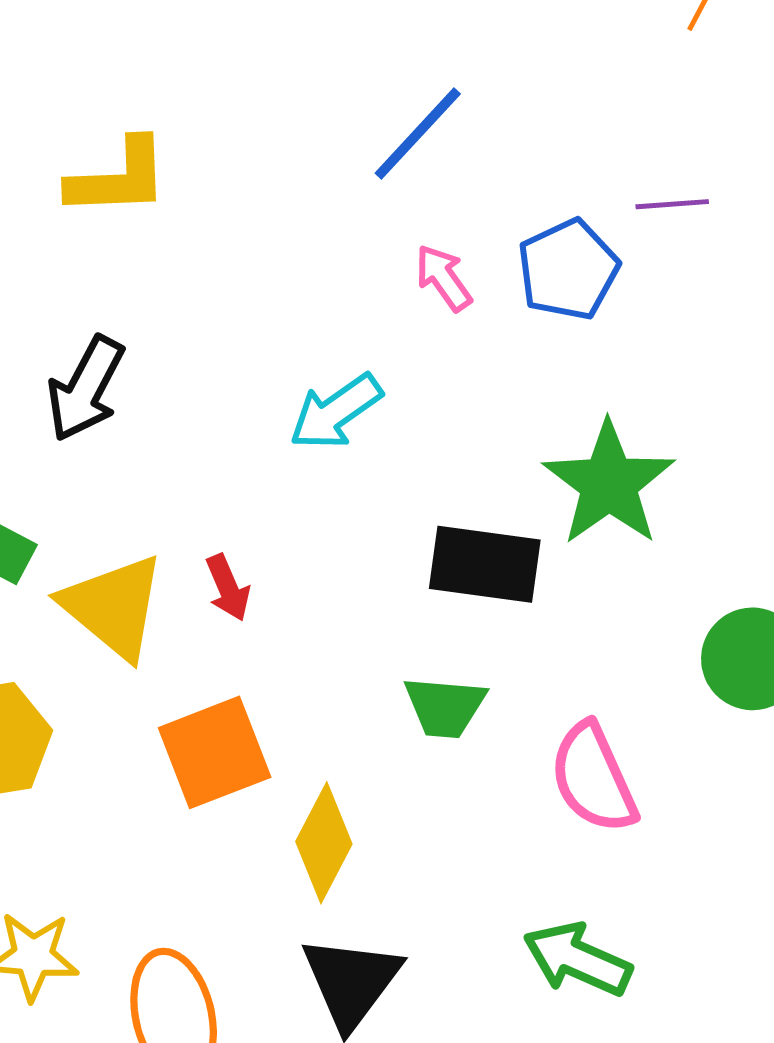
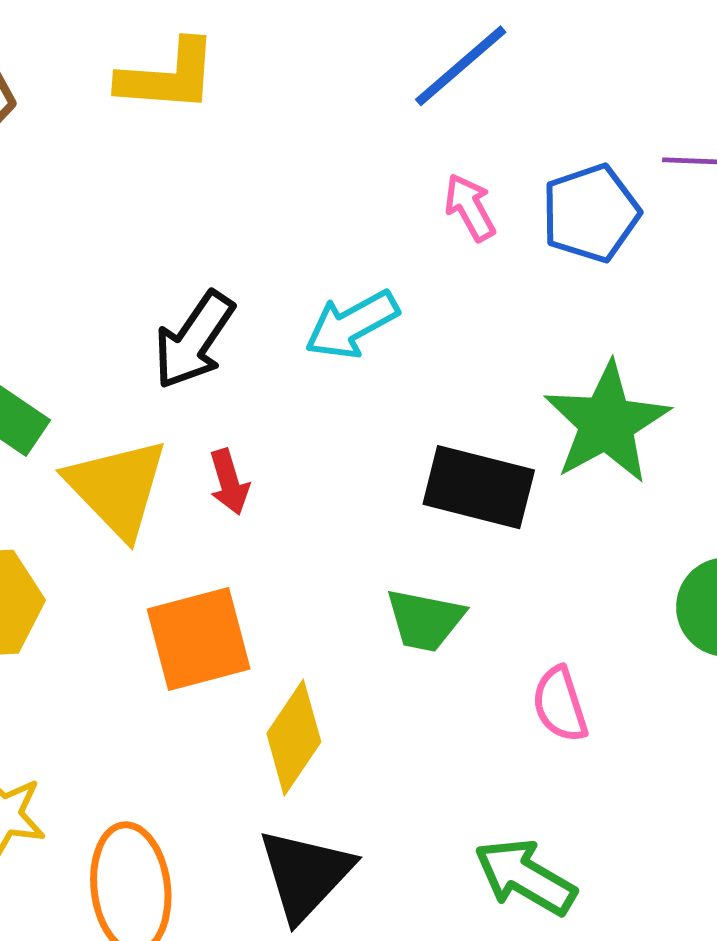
black arrow: (86, 389) -> (194, 340), moved
pink semicircle: (593, 778) -> (560, 704), size x0.7

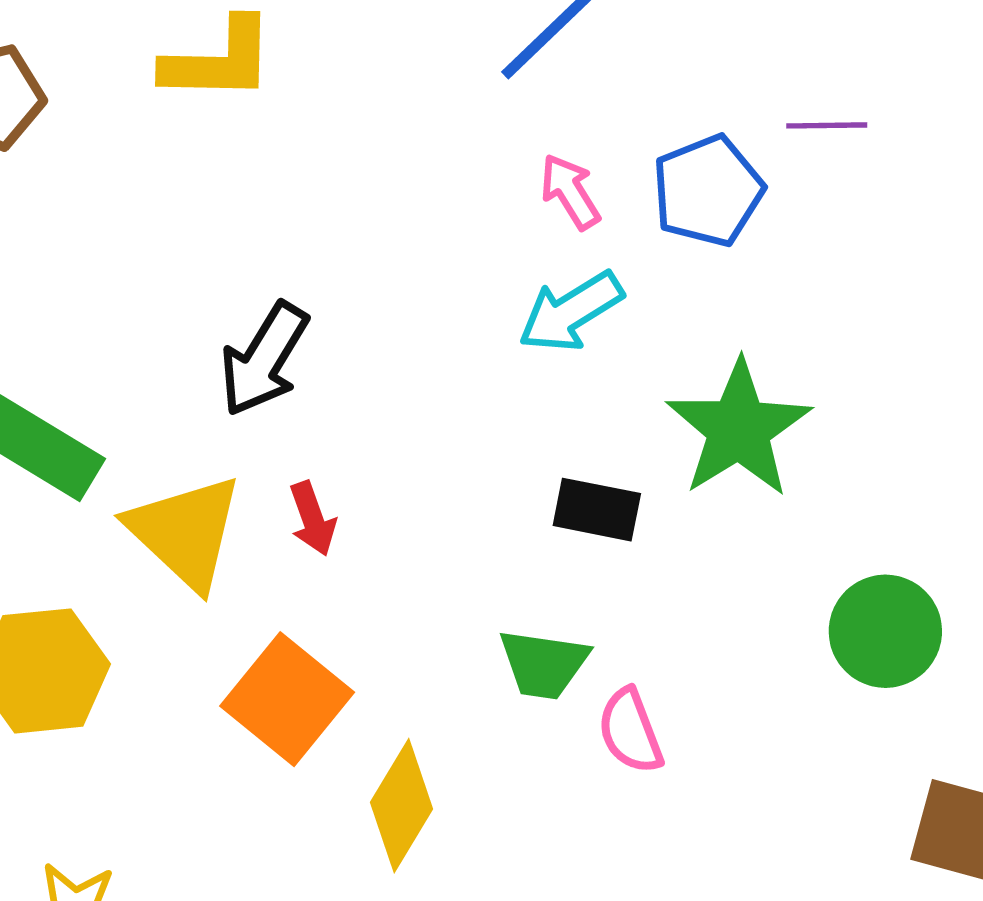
cyan arrow: (352, 324) -> (571, 312), moved
black rectangle: (479, 487) -> (597, 510), size x0.7
orange square: (199, 639) -> (287, 699), turned -33
pink semicircle: (560, 704) -> (630, 731), moved

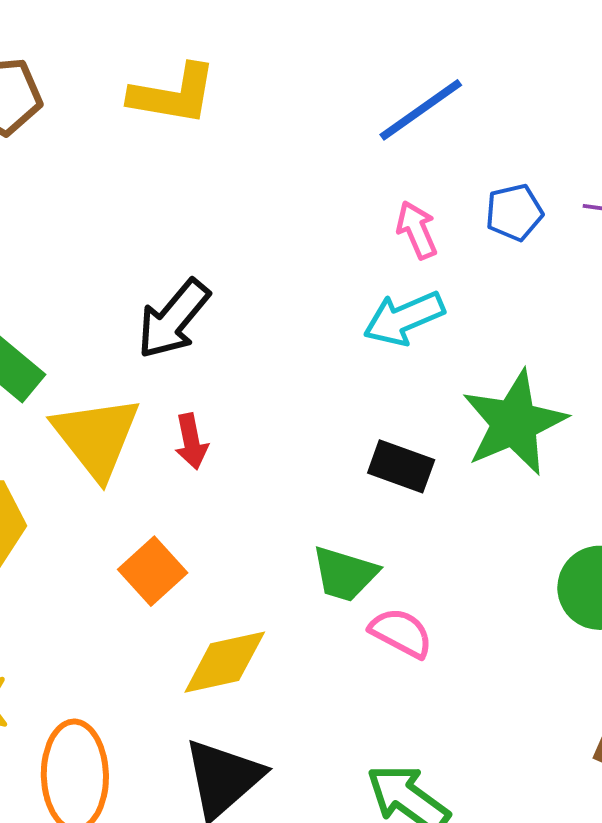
blue pentagon: (708, 191) -> (514, 212), moved, size x0.7
orange square: (287, 699) -> (153, 571), size x0.7
pink semicircle: (630, 731) -> (401, 633), turned 130
yellow diamond: (401, 806) -> (225, 662), turned 38

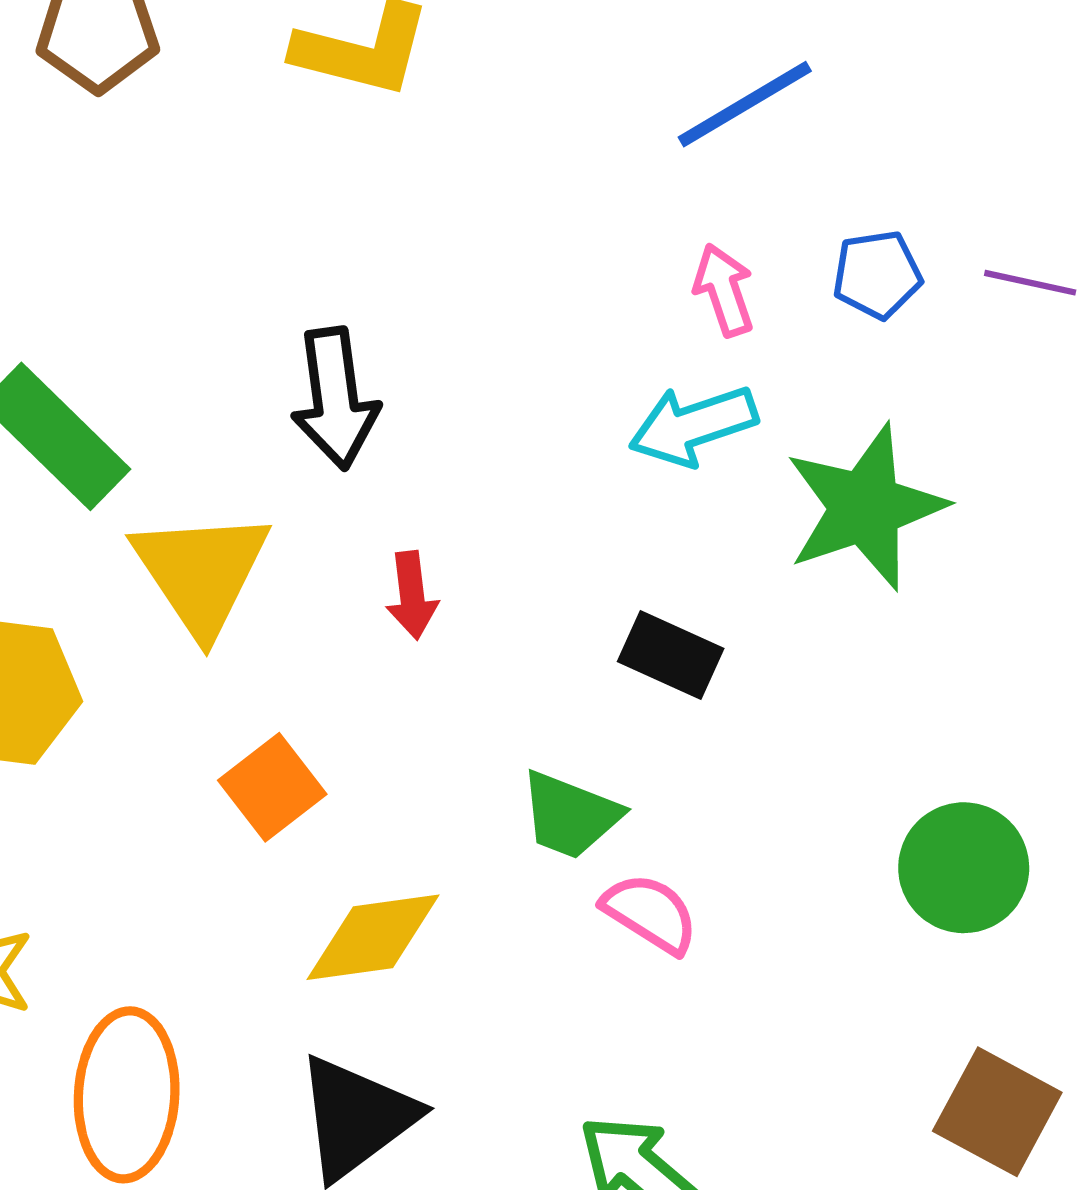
black arrow: (173, 319) -> (335, 398), turned -52
green star: (514, 423) -> (865, 507), moved
red arrow: (191, 441) -> (412, 595), moved

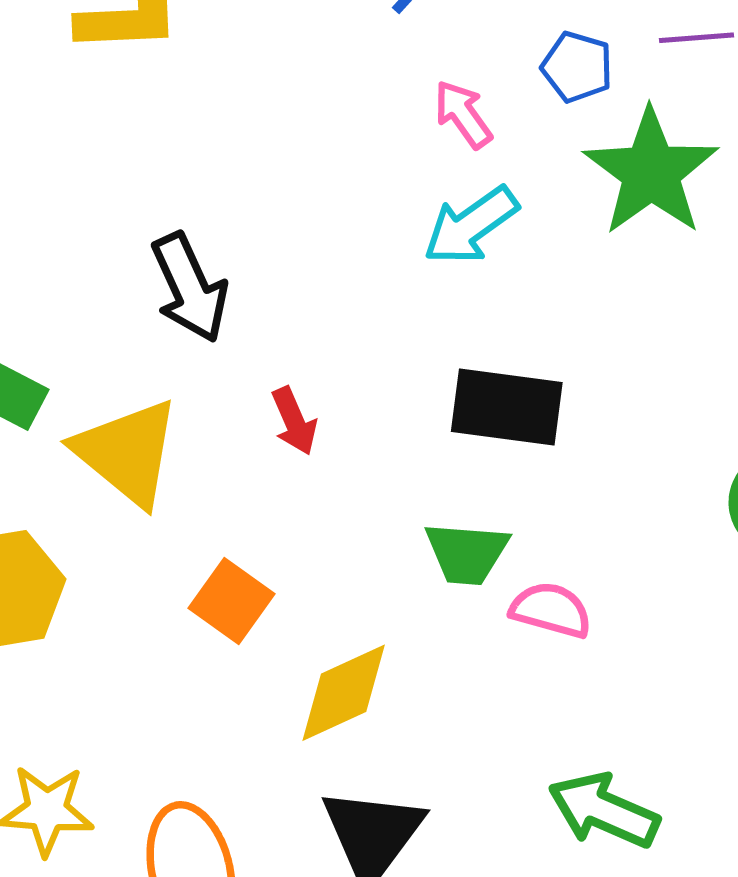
blue pentagon: (877, 275) -> (577, 67), turned -30
green star: (865, 507) -> (651, 172), moved
black rectangle: (671, 655) -> (507, 407), size x1.4

